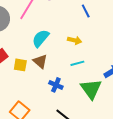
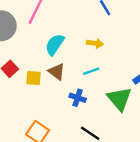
cyan line: (77, 63) -> (91, 71), moved

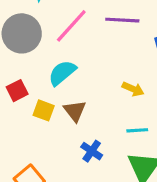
cyan semicircle: (55, 45) -> (62, 73), moved
cyan line: (91, 71) -> (137, 130), moved

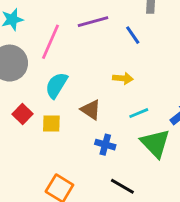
brown triangle: (75, 111) -> (91, 110), moved

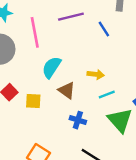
pink line: (51, 42) -> (35, 32), turned -36
yellow arrow: (123, 78) -> (96, 74), moved
cyan semicircle: (56, 85) -> (52, 67), moved

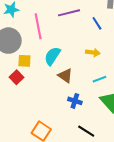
yellow arrow: (96, 74) -> (93, 52), moved
yellow square: (33, 101) -> (24, 61), moved

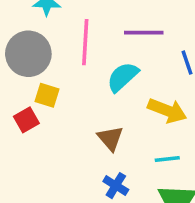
yellow arrow: (93, 52) -> (167, 111), size x1.5
cyan semicircle: (52, 56) -> (123, 77), moved

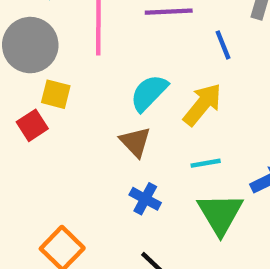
cyan semicircle: (123, 77) -> (149, 93), moved
yellow arrow: (167, 111) -> (202, 105), turned -69

